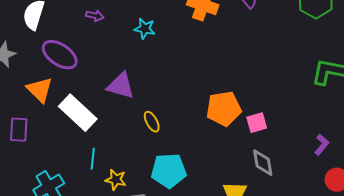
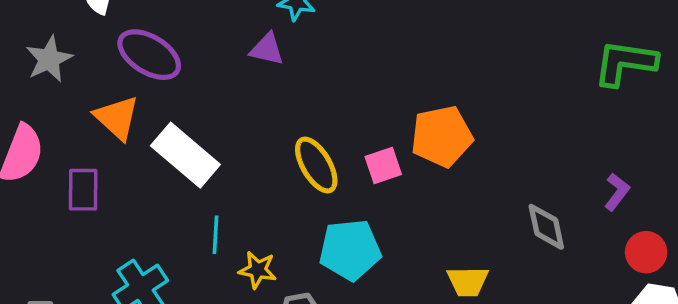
purple triangle: (121, 86) -> (267, 49), moved, size x0.7
yellow ellipse: (152, 122) -> (316, 165), size x1.5
pink square: (257, 123) -> (383, 165), moved
gray diamond: (263, 163) -> (546, 227), moved

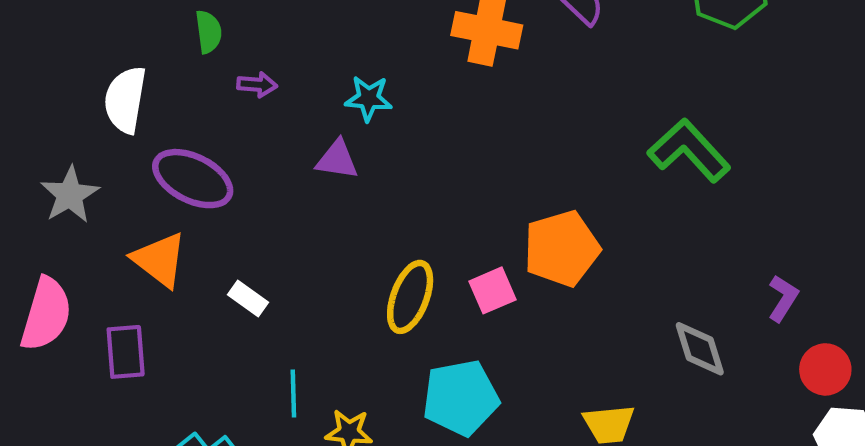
green L-shape: (625, 63) -> (689, 151), moved, turned 44
white rectangle: (185, 155) -> (248, 299), size x0.5
yellow ellipse: (316, 165) -> (410, 297), turned 56

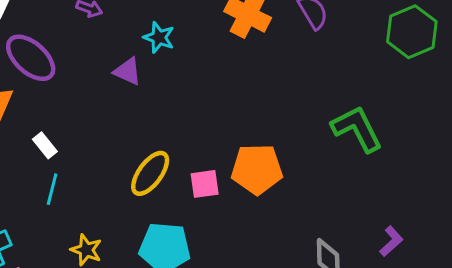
cyan line: (293, 393) -> (52, 189), moved

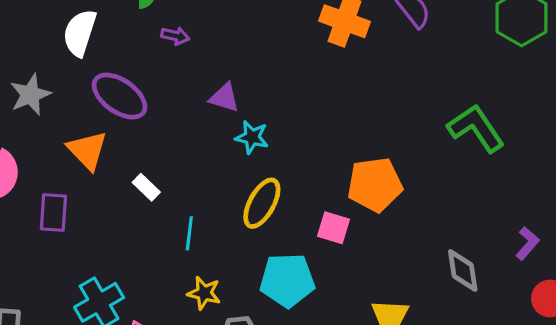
cyan star: (159, 37) -> (252, 137), moved
pink square: (205, 184) -> (333, 228), moved, turned 32
cyan line: (52, 189) -> (189, 233), moved

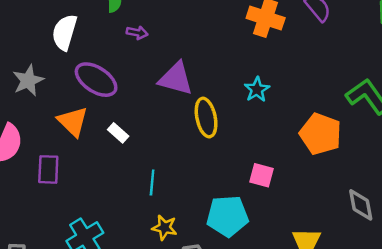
purple triangle: (224, 98) -> (176, 79), size x1.5
cyan star: (252, 137) -> (257, 90), moved, turned 30
orange pentagon: (375, 185) -> (321, 134), moved, turned 30
white rectangle: (146, 187) -> (118, 133), moved
yellow ellipse: (262, 203) -> (206, 118), moved, turned -39

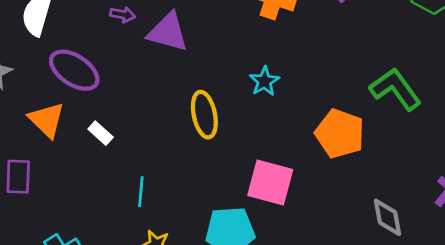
purple triangle: (176, 79) -> (168, 32), moved
pink square: (262, 175) -> (270, 183), size x1.6

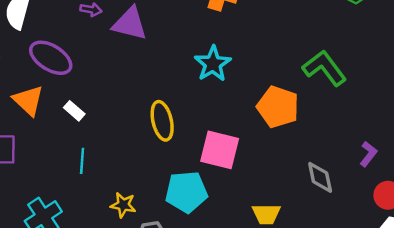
cyan star: (264, 81) -> (213, 64), size x1.4
yellow ellipse: (204, 115) -> (162, 121), moved
cyan line: (141, 192) -> (82, 161), moved

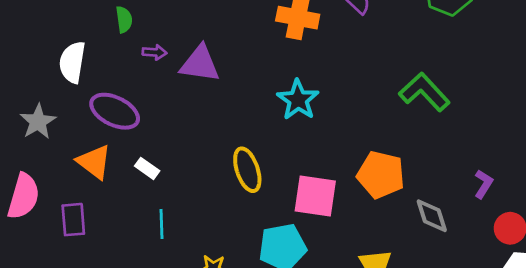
orange pentagon: (278, 107) -> (381, 175), moved

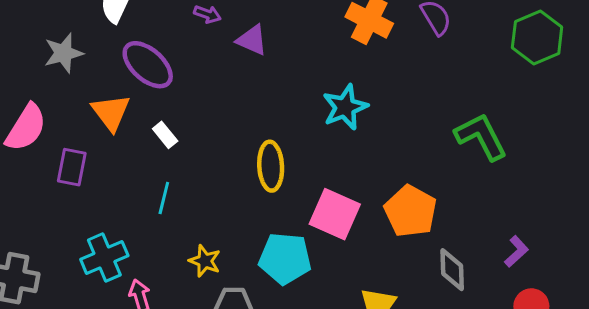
purple triangle: (200, 64) -> (252, 40), size x0.7

